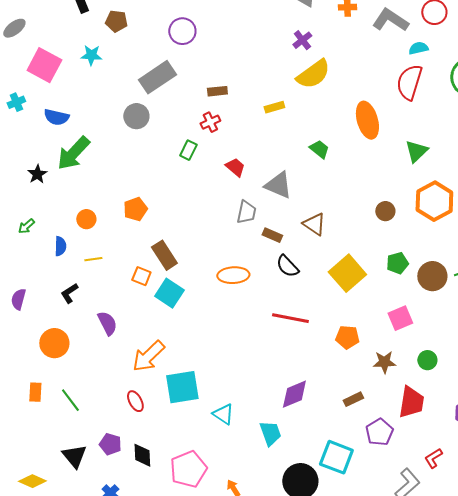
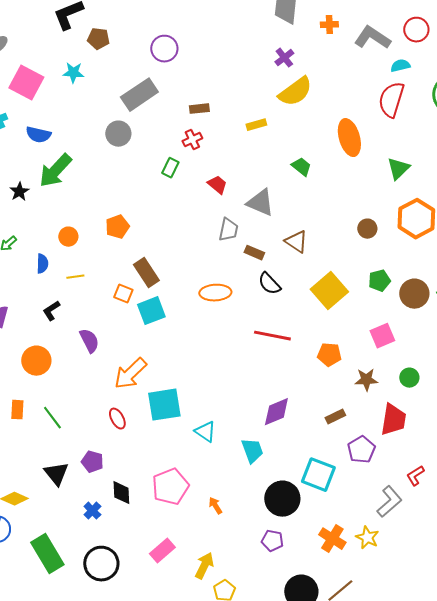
cyan square: (169, 293) -> (151, 311), turned 36
black diamond: (142, 455) -> (121, 493), moved

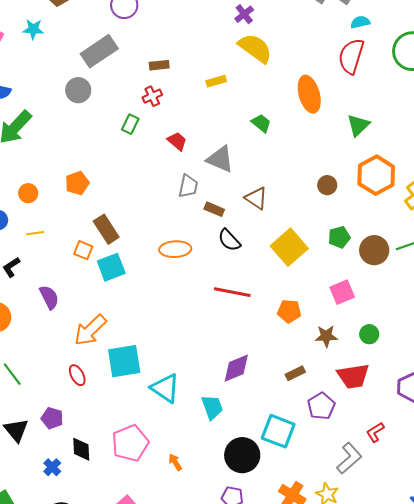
yellow semicircle: (295, 92) -> (255, 48), turned -108
red trapezoid: (393, 420) -> (353, 376), turned 72
cyan triangle: (205, 432) -> (165, 388), size x1.4

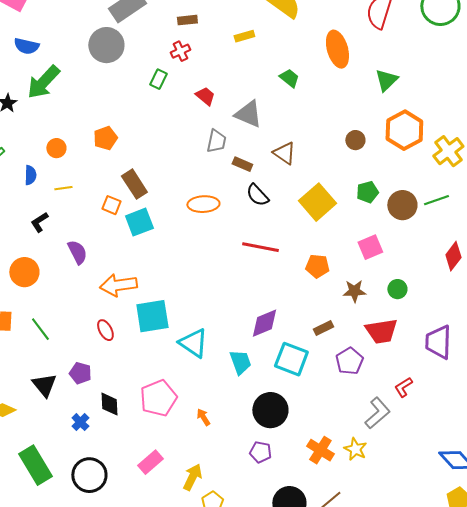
gray circle: (78, 90) -> (106, 45), size x1.4
orange arrow: (90, 330) -> (118, 285), turned 36
cyan square: (278, 431) -> (291, 359), moved

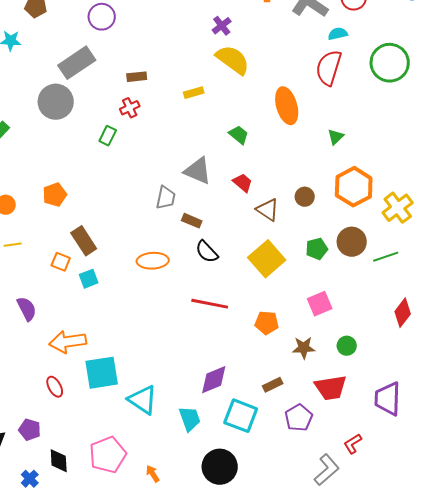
green triangle: (386, 80) -> (336, 137), size x0.7
red trapezoid: (205, 96) -> (243, 183), moved
brown triangle: (284, 153) -> (268, 210), moved
brown circle: (402, 205) -> (352, 242), moved
cyan square: (139, 222) -> (89, 279), size x0.7

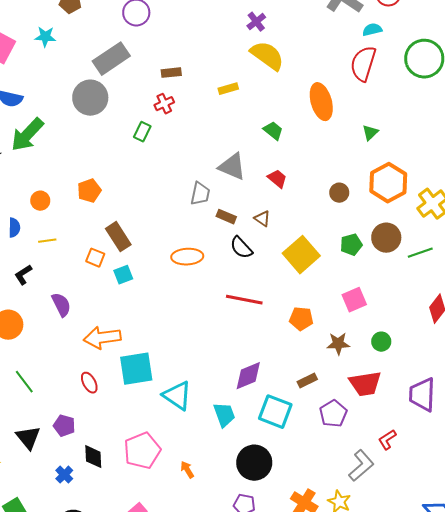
brown triangle: (268, 210) -> (262, 219), moved, size x0.7

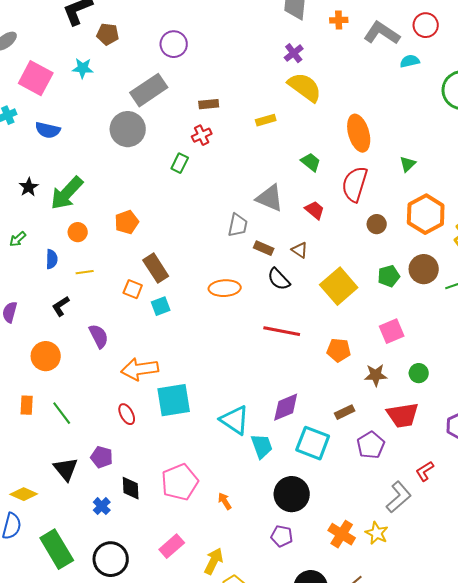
red semicircle: (363, 64) -> (355, 184), moved
green arrow: (27, 135) -> (67, 193), moved
cyan triangle: (177, 396) -> (235, 420), moved

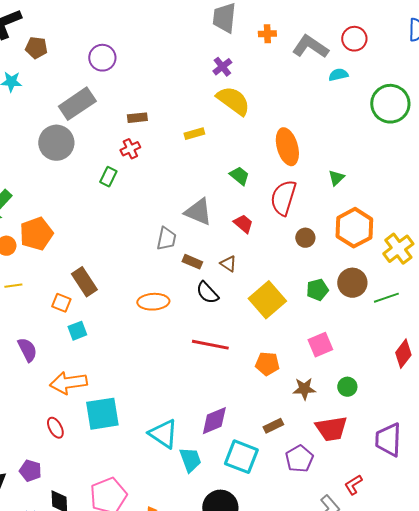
orange pentagon: (127, 222) -> (36, 234), moved, size x1.4
cyan square: (161, 306) -> (77, 331), moved

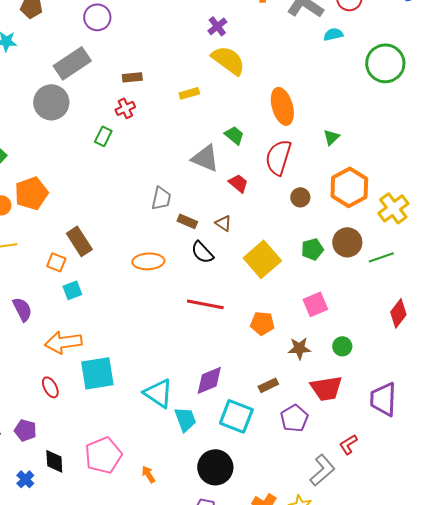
gray triangle: (198, 212) -> (205, 158), moved

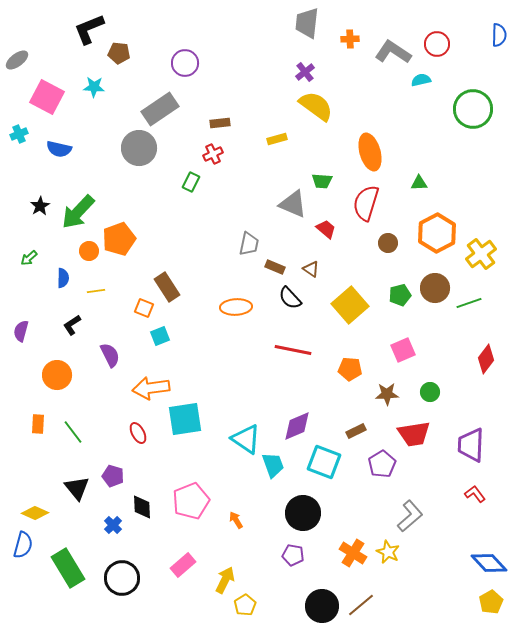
green trapezoid: (234, 135) -> (322, 181), turned 145
green triangle: (331, 137) -> (419, 183), turned 42
red L-shape: (348, 444) -> (475, 494), moved, turned 85

